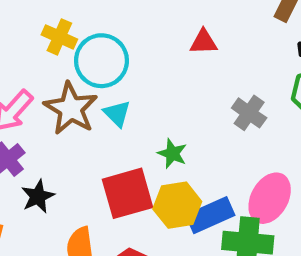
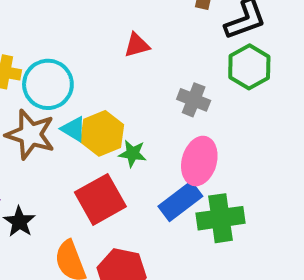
pink ellipse: (270, 198) -> (199, 161), moved
yellow hexagon: (177, 205) -> (102, 133), moved

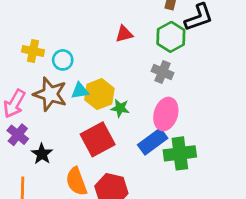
green hexagon: (249, 67) -> (171, 37), moved
cyan circle: (48, 84) -> (63, 60), size x0.6
cyan triangle: (74, 129) -> (80, 91), turned -42

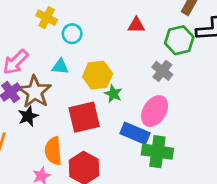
cyan triangle: (80, 91) -> (60, 67), moved
brown star: (50, 94) -> (35, 92), moved
blue rectangle: (153, 141) -> (135, 133), turned 44

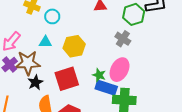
brown star: (35, 92) -> (28, 63), turned -30
green star: (113, 94) -> (99, 75), moved
black star: (28, 116) -> (35, 82), moved

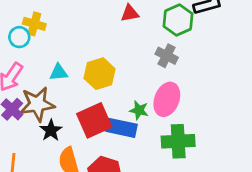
cyan circle: (52, 16) -> (19, 37), moved
blue rectangle: (106, 88) -> (121, 128), moved

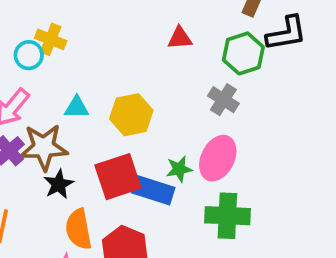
green star: (139, 110) -> (179, 169), turned -30

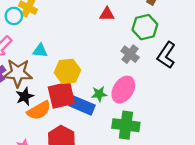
black L-shape: (286, 33) -> (166, 55), moved, turned 128
yellow hexagon: (131, 115) -> (67, 71), moved
orange semicircle: (79, 229) -> (39, 110), moved, turned -115

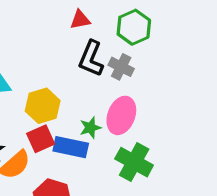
black L-shape: (166, 55) -> (91, 59), moved
red square: (61, 95) -> (41, 139), size x0.7
green cross: (126, 125) -> (134, 162), turned 32

